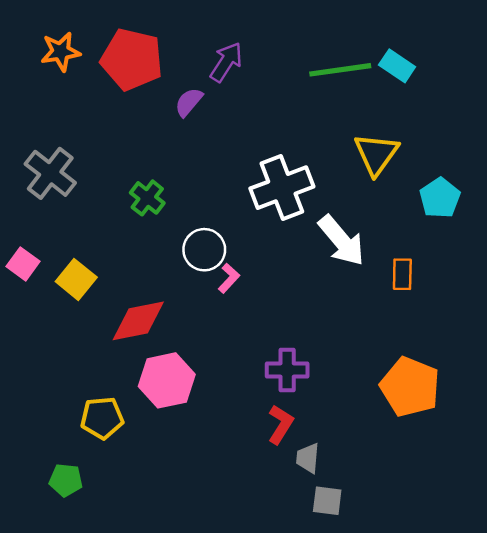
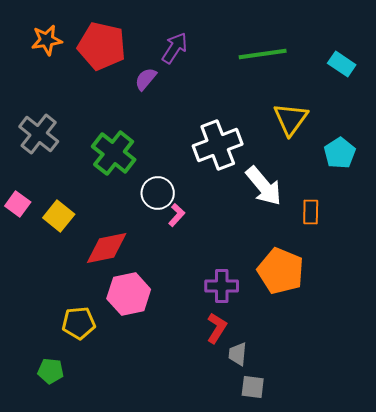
cyan rectangle: (397, 66) -> (342, 64), moved
green cross: (147, 198) -> (114, 153), size x1.6
orange pentagon: (410, 387) -> (281, 271), moved

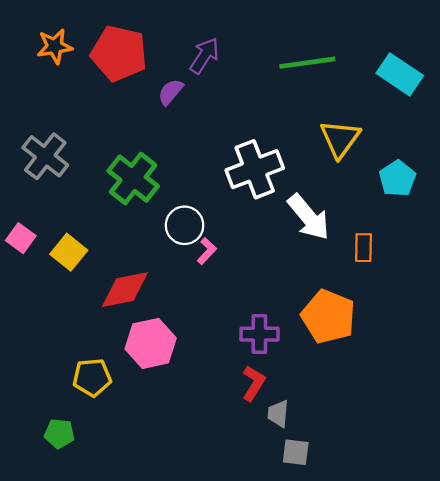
cyan rectangle: (342, 64) -> (400, 74), size x1.4

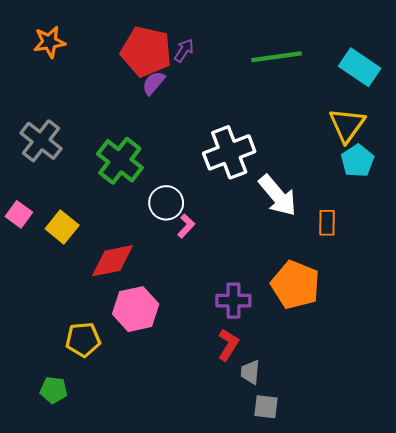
red pentagon: (119, 53) -> (146, 51), moved
purple arrow: (204, 56) -> (184, 50), size x0.7
yellow triangle: (340, 139) -> (347, 125), moved

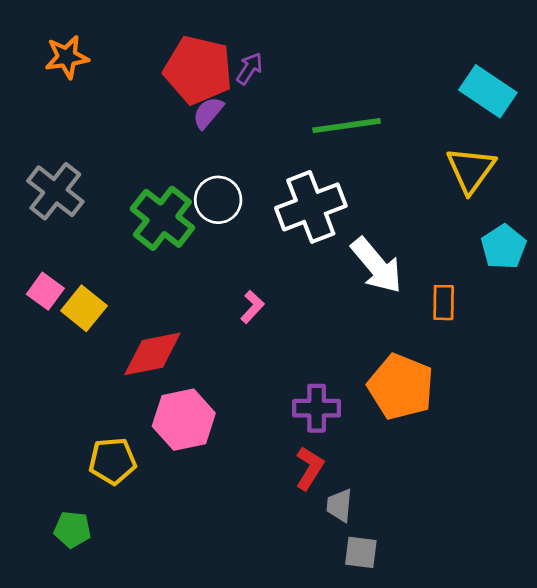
green line: (277, 57) -> (347, 126), moved
cyan pentagon: (357, 161) -> (504, 247), moved
white circle: (166, 203) -> (218, 200), moved
pink square: (19, 214) -> (45, 291), moved

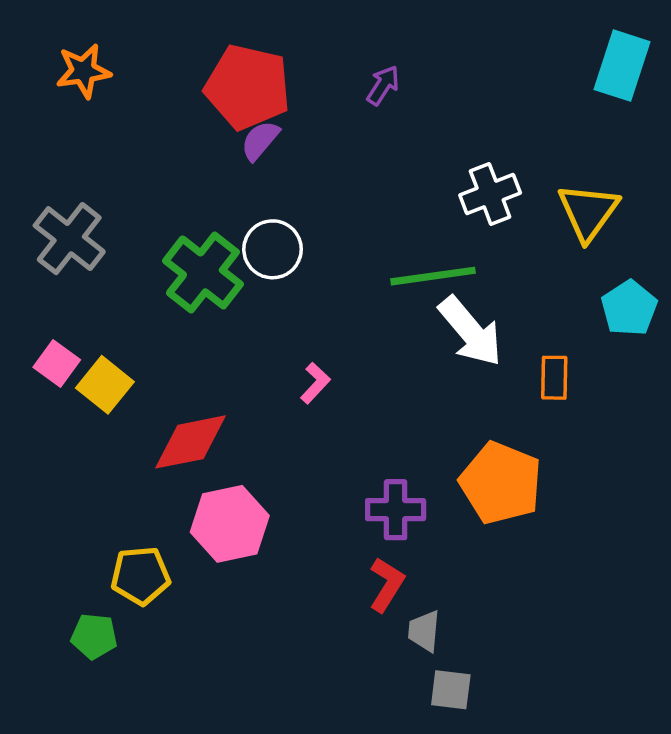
purple arrow: (249, 68) -> (383, 85), moved
cyan rectangle: (488, 91) -> (622, 66), moved, turned 74
green line: (347, 126) -> (433, 276), moved
white cross: (311, 207) -> (490, 194), moved, size x0.7
green pentagon: (72, 530) -> (94, 636), moved

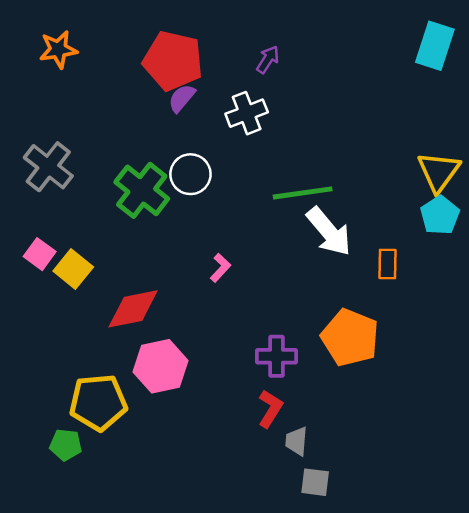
white cross: (490, 194) -> (247, 113), moved
yellow triangle: (588, 212) -> (439, 172), moved
yellow pentagon: (141, 576) -> (98, 402), size x1.4

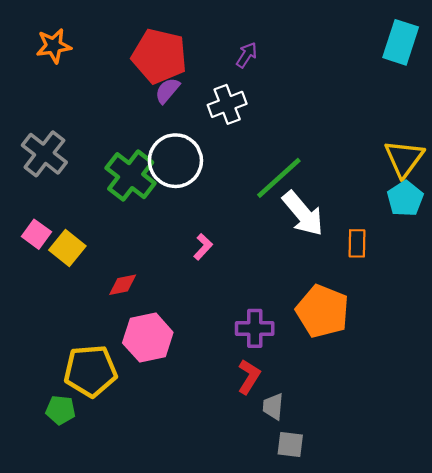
white circle: (190, 174) -> (175, 161), size x1.4
green line: (303, 193) -> (279, 178), turned -34
red diamond: (133, 309) -> (123, 285), size x0.6

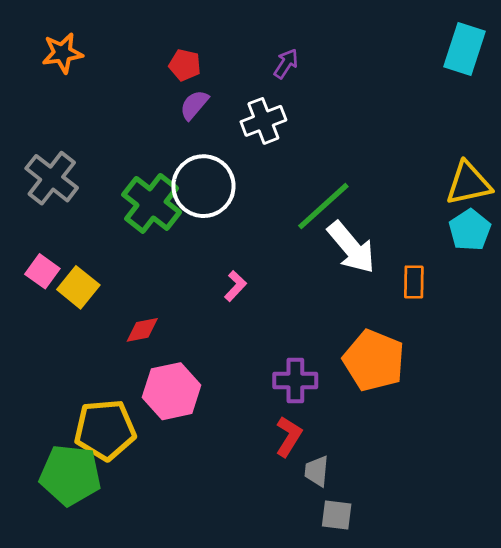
red pentagon: (159, 56) -> (185, 65), size x0.5
yellow triangle: (404, 158) -> (468, 183), turned 42
green pentagon: (61, 410) -> (70, 475), size x1.8

